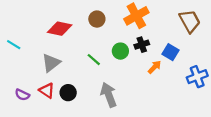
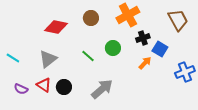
cyan line: (14, 45) -> (13, 58), moved
black cross: (142, 45) -> (143, 38), moved
gray arrow: (109, 95) -> (102, 89), turned 70

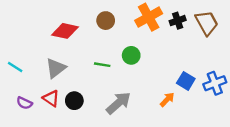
black cross: (143, 38) -> (178, 21), moved
blue square: (160, 49) -> (186, 81), moved
green line: (88, 56) -> (102, 65), turned -32
orange arrow: (145, 63) -> (167, 99), moved

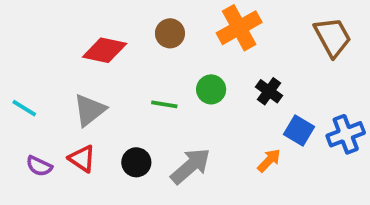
black cross: (178, 21) -> (269, 91), moved, turned -35
black circle: (74, 101) -> (136, 162), moved

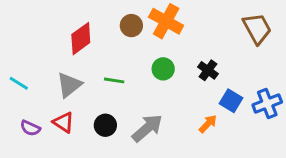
orange cross: (239, 28) -> (166, 21), moved, turned -32
red diamond: (105, 50) -> (81, 39), turned -48
green line: (164, 104) -> (114, 80), moved

